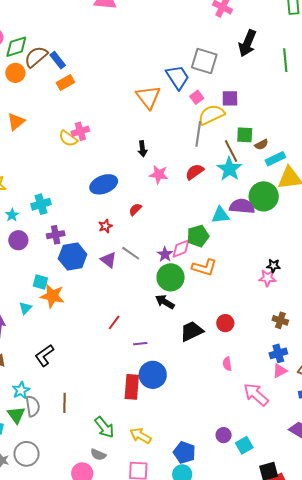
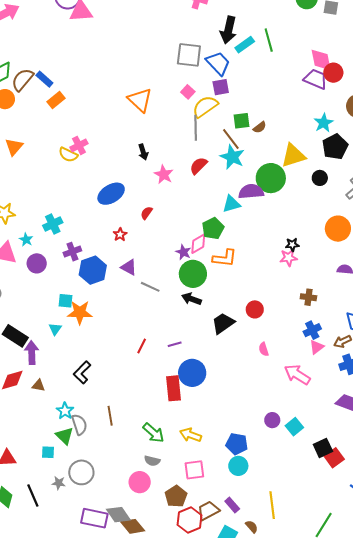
blue trapezoid: (178, 77) -> (218, 63), moved
cyan rectangle: (275, 159) -> (245, 45), moved
pink star: (159, 174) -> (164, 174), turned 30
gray line: (131, 253) -> (150, 287), moved
red line: (114, 322) -> (142, 346), moved

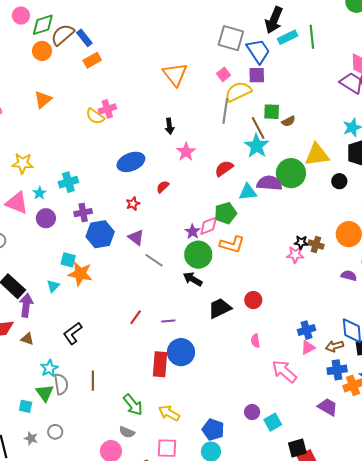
red semicircle: (198, 166) -> (224, 168), moved
brown cross: (308, 297) -> (316, 244), moved
gray circle: (81, 472) -> (55, 432), size x0.6

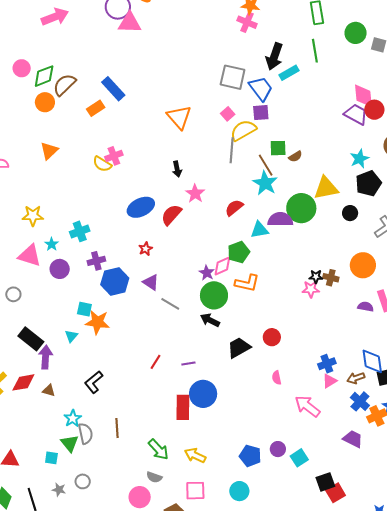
green line: (312, 37) -> (315, 51), moved
blue rectangle: (84, 38) -> (113, 89), moved, size x1.4
red semicircle: (163, 187) -> (171, 215), moved, size x1.6
blue cross: (337, 370) -> (360, 401), turned -36
blue pentagon: (213, 430) -> (250, 456), moved

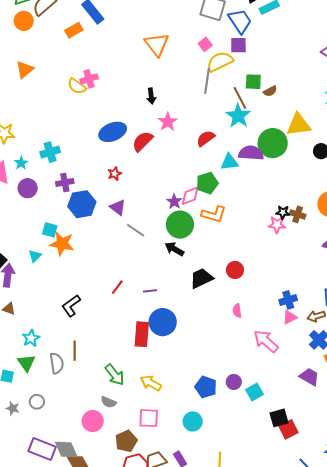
black L-shape: (94, 382) -> (71, 306), moved
gray semicircle: (86, 434) -> (57, 363), moved

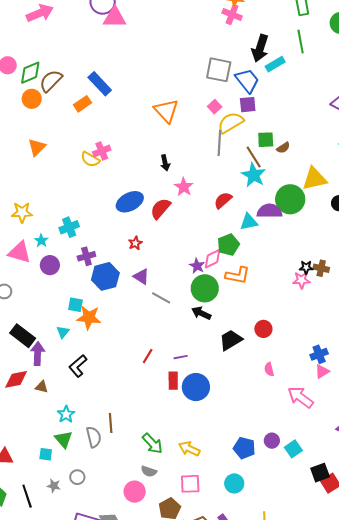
black L-shape: (71, 306) -> (78, 366), moved
red rectangle: (142, 334) -> (173, 381), moved, size x0.7

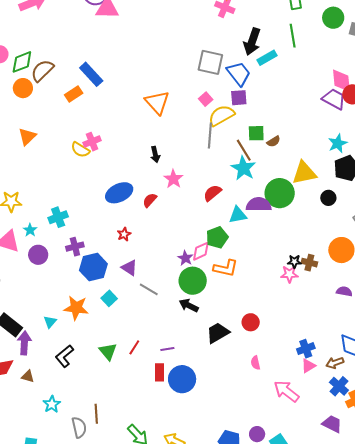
red semicircle: (160, 209) -> (150, 200), size x0.7
cyan square: (76, 305) -> (109, 298), moved, turned 35
green triangle: (64, 439) -> (108, 351), moved

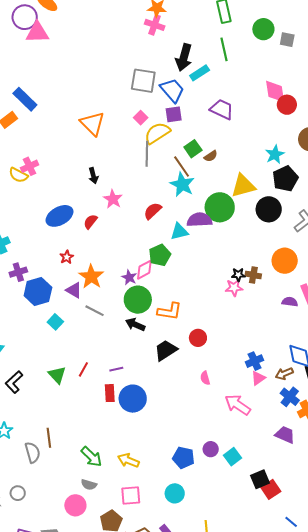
purple trapezoid: (334, 99) -> (222, 109), moved
green square: (256, 133) -> (193, 149), turned -30
black circle: (328, 198) -> (269, 209), size x1.6
orange L-shape: (226, 268) -> (170, 311), moved
orange star: (76, 308) -> (91, 277), moved, turned 30

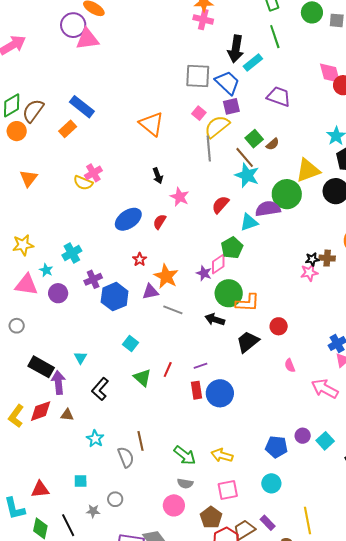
purple triangle: (74, 290) -> (150, 292), turned -36
green circle: (138, 300) -> (229, 293), moved
cyan square: (55, 322) -> (130, 343), moved

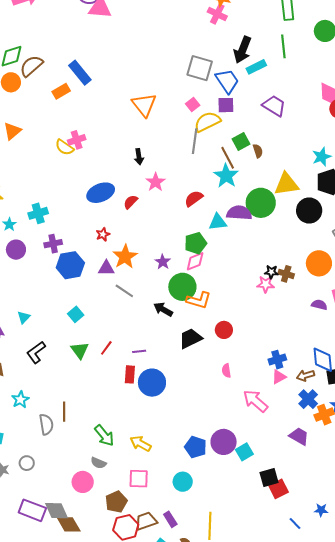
brown semicircle: (273, 144) -> (258, 151), turned -80
pink diamond: (218, 264) -> (195, 261), moved
purple circle: (303, 436) -> (224, 442), size x1.6

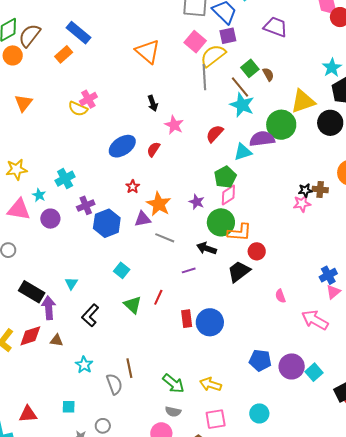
pink square: (193, 104) -> (195, 42), size x1.5
red circle: (224, 330) -> (257, 251), moved
purple line: (139, 351) -> (189, 270), moved
blue pentagon: (196, 447) -> (260, 360), moved

